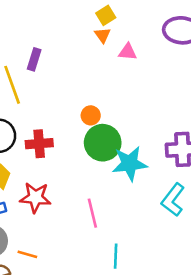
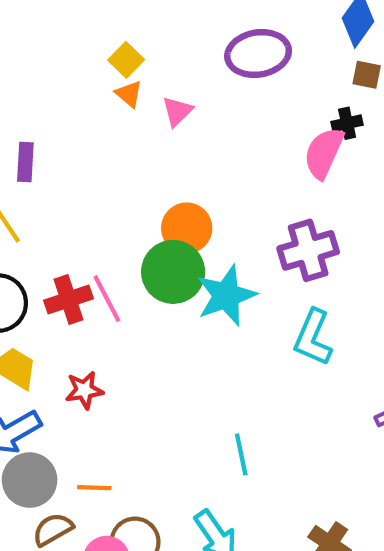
pink triangle: (128, 52) -> (177, 111), turned -36
orange circle: (91, 115) -> (187, 228), moved, size x1.5
red star: (35, 197) -> (84, 390), size x0.7
pink line: (92, 213) -> (107, 299), moved

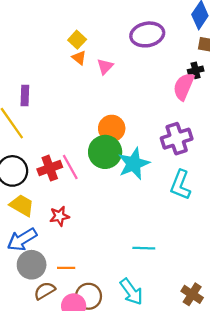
cyan line: (241, 454) -> (144, 248), turned -75

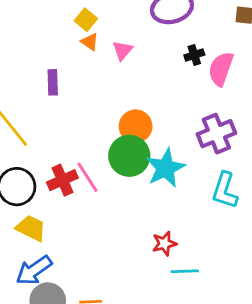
black cross: (196, 70) -> (194, 55), moved
purple rectangle: (25, 95) -> (53, 82), moved
red star: (59, 216) -> (164, 244), moved

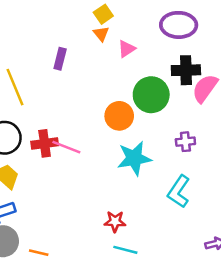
black cross: (194, 55) -> (186, 70), size x1.6
purple cross: (216, 134) -> (185, 142), size x0.6
green circle: (129, 156) -> (151, 95), moved
pink line: (88, 177) -> (66, 147), turned -52

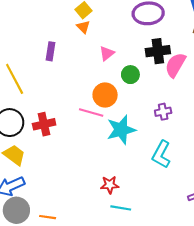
pink triangle: (127, 49) -> (107, 53), moved
green circle: (151, 95) -> (130, 75), size x0.6
pink line: (66, 147) -> (91, 112), moved

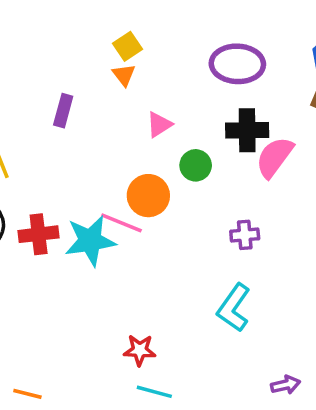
cyan star: (121, 130) -> (90, 241), moved

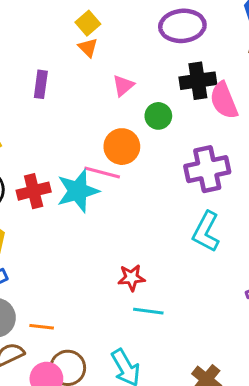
pink semicircle: (274, 157) -> (224, 100), turned -51
purple cross: (245, 235) -> (207, 169), size x1.8

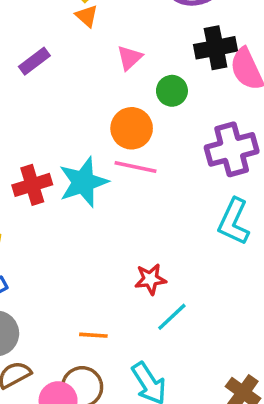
purple rectangle: (41, 84) -> (34, 61), turned 48
pink line: (102, 173) -> (135, 167), moved
cyan line: (148, 311) -> (172, 317), turned -48
orange line: (42, 327) -> (93, 335), moved

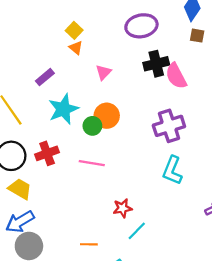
green circle: (172, 91) -> (92, 126), moved
pink line: (135, 167) -> (92, 163), moved
cyan star: (83, 182) -> (63, 109), moved

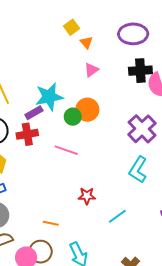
orange triangle: (76, 48) -> (86, 42), moved
purple rectangle: (45, 77) -> (34, 113), moved
purple cross: (169, 126) -> (142, 129), turned -36
cyan line: (137, 231) -> (117, 216), moved

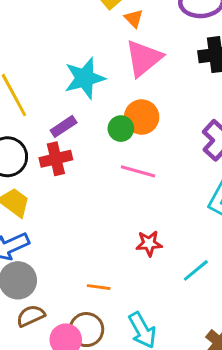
pink triangle: (91, 70) -> (144, 58), size x1.8
cyan star: (49, 97) -> (85, 78), moved
pink line: (66, 150) -> (138, 171), moved

